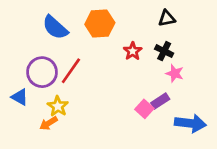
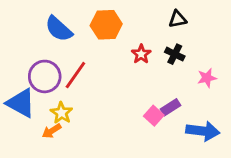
pink star: (175, 73) -> (207, 78), moved, turned -30
blue triangle: (20, 97) -> (21, 103), size x1.6

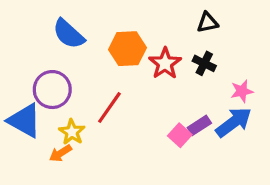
orange hexagon: (106, 25) -> (127, 49), moved
red star: (141, 54) -> (165, 63), size x1.4
red line: (75, 75) -> (109, 108), moved
blue arrow: (203, 131) -> (234, 122), moved, turned -44

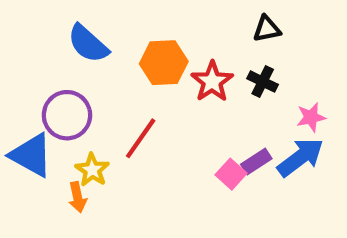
orange arrow: (60, 153) -> (78, 197), turned -70

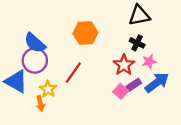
black triangle: (267, 29) -> (139, 15), size x1.5
blue semicircle: (88, 44) -> (35, 43), moved
red star: (212, 82) -> (124, 65), moved
pink star: (311, 117) -> (149, 62), moved

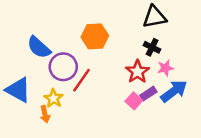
purple circle: (35, 60) -> (63, 67), moved

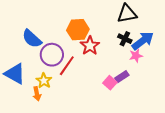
red star: (137, 72) -> (90, 46), moved
blue arrow: (174, 91) -> (143, 41), moved

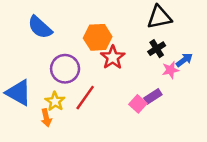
blue semicircle: (32, 39) -> (40, 27), moved
black cross: (125, 39) -> (157, 49), turned 32
blue arrow: (143, 41) -> (184, 60), moved, size x0.6
red line: (67, 66) -> (85, 98), moved

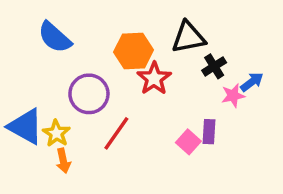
black triangle: (159, 17) -> (188, 37), moved
purple rectangle: (153, 96) -> (209, 132), turned -54
yellow star: (55, 101) -> (56, 133), moved

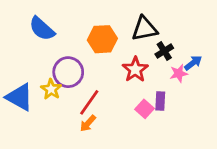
red star: (154, 78) -> (135, 69), moved
yellow star: (56, 133) -> (51, 89), moved
orange arrow: (63, 161) -> (88, 123), moved, turned 54

